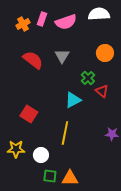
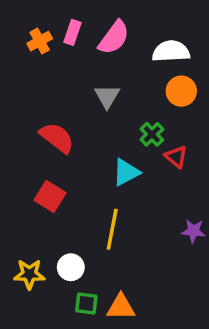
white semicircle: (99, 14) -> (171, 51), moved
pink semicircle: (66, 22) -> (114, 38), turned -35
red semicircle: (33, 60) -> (57, 138), moved
yellow star: (16, 149) -> (29, 274), moved

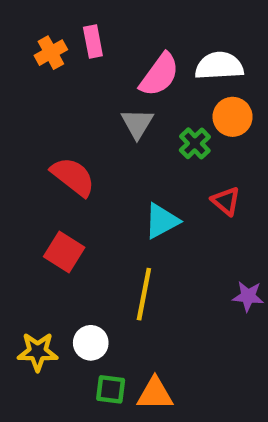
pink rectangle: (72, 32) -> (93, 41), turned -30
pink semicircle: (114, 38) -> (159, 75), moved
green cross: (152, 134) -> (195, 143), moved

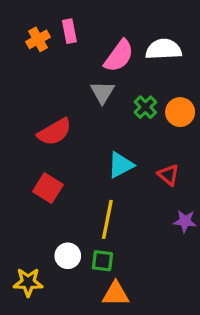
orange circle: (233, 117) -> (180, 112), moved
red semicircle: (73, 177) -> (55, 132), turned 112
red triangle: (226, 201) -> (169, 175), moved
yellow star: (38, 352) -> (28, 282), moved
green square: (111, 389) -> (102, 261), moved

